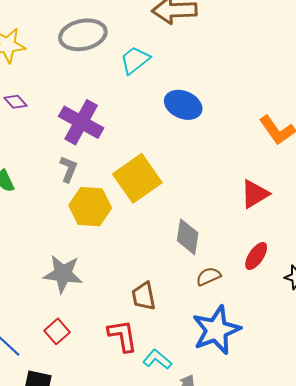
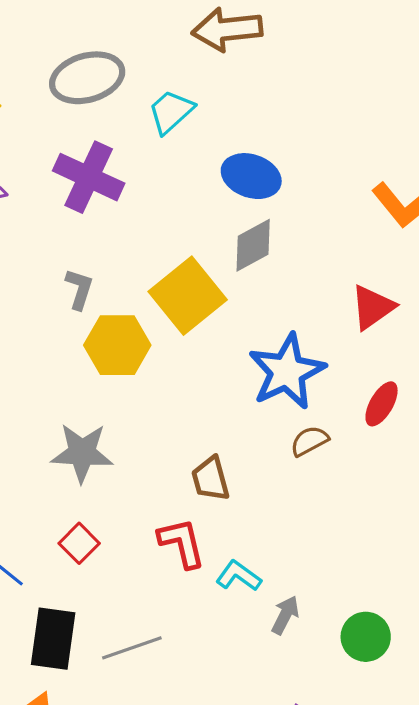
purple cross: (81, 122) -> (89, 177), moved
gray diamond: (188, 237) -> (253, 245), moved, turned 57
blue star: (216, 330) -> (287, 372), moved

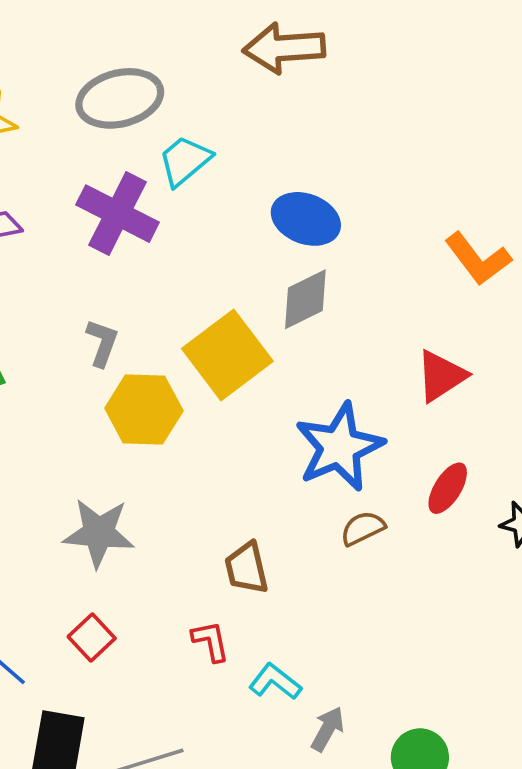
cyan trapezoid: (171, 112) -> (185, 161), moved
red L-shape: (182, 543) -> (211, 641), size x0.7

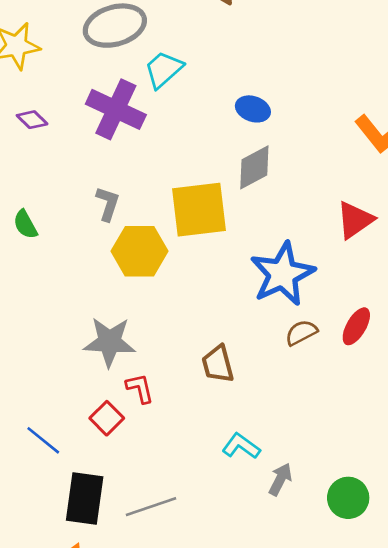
blue ellipse: (306, 219) -> (253, 109), size x0.7
yellow square: (227, 355) -> (199, 210), turned 32
red ellipse: (448, 488) -> (356, 326), moved
red L-shape: (211, 641) -> (140, 388), moved

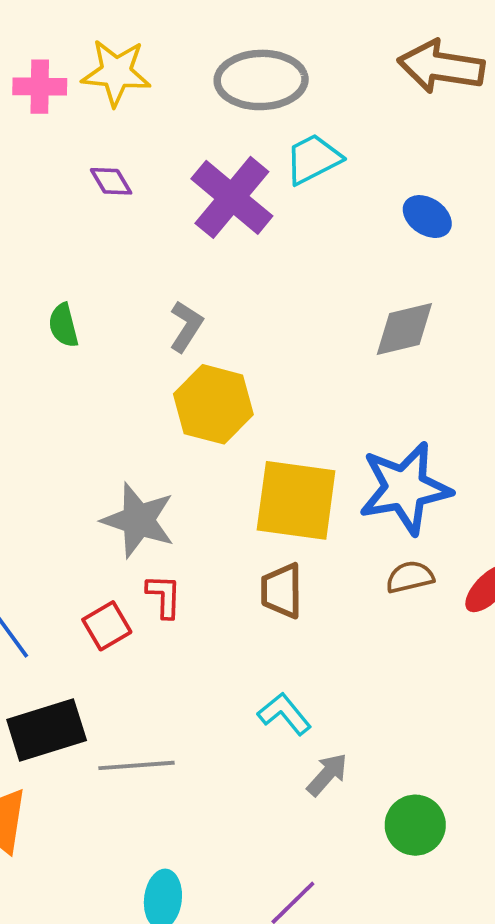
blue ellipse: (253, 109) -> (427, 217), moved
yellow square: (199, 210) -> (296, 500), moved
black rectangle: (85, 498) -> (47, 730), turned 50

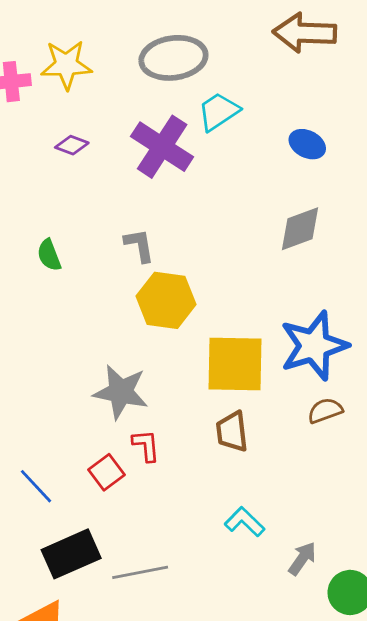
purple diamond: (111, 181) -> (72, 145), turned -32
gray L-shape: (186, 326) -> (139, 245), turned -36
gray arrow: (327, 774) -> (302, 559), moved

